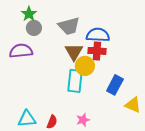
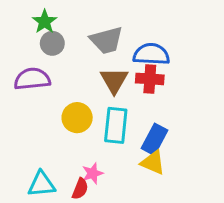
yellow circle: (85, 66) -> (77, 118), moved
blue rectangle: (115, 85) -> (154, 139), moved
yellow triangle: (133, 105) -> (153, 163), moved
pink star: (83, 120) -> (93, 173), moved

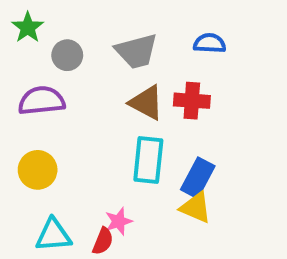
green star: (45, 22) -> (28, 27), moved
blue semicircle: (151, 54) -> (210, 43), moved, size x0.7
brown triangle: (114, 80) -> (146, 103), turned -32
yellow circle: (77, 118) -> (38, 170), moved

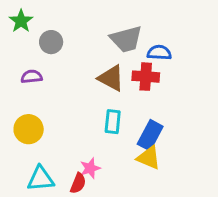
blue semicircle: (210, 43) -> (159, 53), moved
gray trapezoid: (136, 51) -> (126, 39), moved
purple semicircle: (42, 101) -> (32, 77), size x0.6
cyan rectangle: (148, 160) -> (113, 122), size x0.7

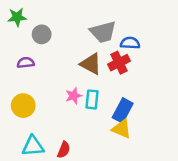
green star: (21, 21) -> (17, 17), turned 30
red cross: (146, 77) -> (119, 63), turned -30
pink star: (90, 168) -> (74, 96), moved

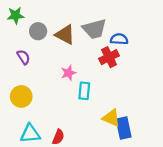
purple semicircle: (26, 63) -> (23, 57), turned 63
brown triangle: (91, 64) -> (65, 35), moved
pink star: (74, 96) -> (68, 73), moved
blue rectangle: (123, 110) -> (124, 128), moved, turned -40

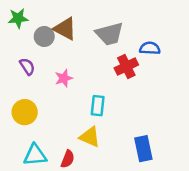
brown triangle: (65, 35) -> (65, 29), moved
blue semicircle: (119, 39) -> (150, 48), moved
pink star: (68, 73) -> (64, 78), moved
yellow triangle: (111, 118) -> (90, 137), moved

